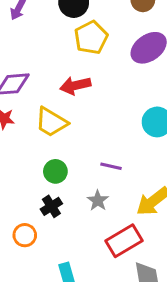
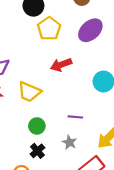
red arrow: (75, 85) -> (61, 65), moved

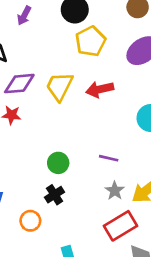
yellow trapezoid: (29, 92) -> (59, 86), moved, turned 85
gray star: (69, 142) -> (115, 191), moved

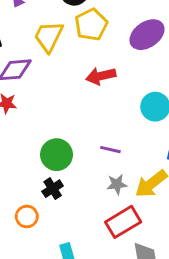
yellow trapezoid: (59, 86) -> (49, 36), moved
green circle: (58, 163) -> (57, 155), size x1.4
gray star: (115, 191) -> (117, 184), turned 30

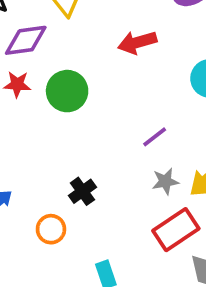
purple line: (110, 150) -> (155, 137), turned -48
green circle: (57, 155) -> (67, 91), moved

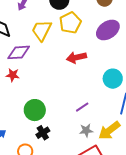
green circle: (67, 91) -> (35, 110), moved

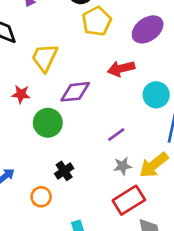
yellow trapezoid: (42, 30) -> (45, 58), moved
purple diamond: (19, 52) -> (75, 92), moved
red arrow: (76, 57) -> (121, 69), moved
green circle: (35, 110) -> (48, 123), moved

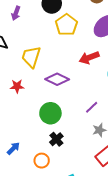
purple diamond: (75, 92) -> (57, 79), turned 40
green circle: (48, 123) -> (50, 113), moved

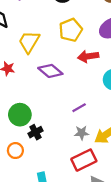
yellow pentagon: (66, 25) -> (71, 30), moved
green circle: (50, 113) -> (20, 115), moved

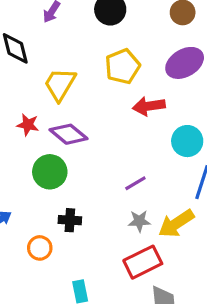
purple diamond: (50, 71) -> (68, 134), moved
green circle: (20, 115) -> (50, 172), moved
black cross: (35, 132) -> (70, 220), turned 32

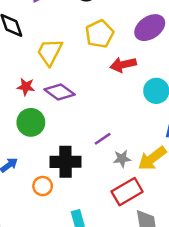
green circle: (50, 172) -> (31, 122), moved
purple line: (135, 183) -> (103, 139), moved
black cross: (70, 220) -> (66, 162), size x1.6

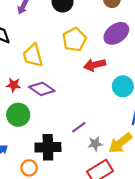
yellow trapezoid: (50, 52) -> (33, 55), turned -40

